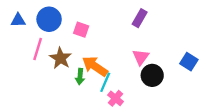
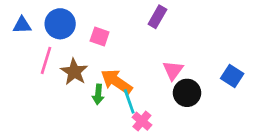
purple rectangle: (140, 18) -> (157, 17), moved
cyan line: (105, 82) -> (129, 101), turned -42

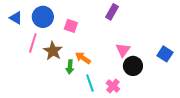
blue triangle: (22, 25) -> (16, 18), turned 32
orange arrow: (117, 82) -> (83, 58), size x0.7
cyan line: (129, 101) -> (90, 83), moved
pink cross: (142, 121) -> (113, 86), moved

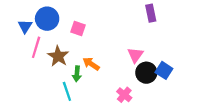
purple rectangle: (112, 12) -> (151, 13), moved, turned -42
blue triangle: (16, 18) -> (25, 26), moved, turned 32
blue square: (165, 54) -> (164, 70), moved
cyan line: (90, 83) -> (67, 91), moved

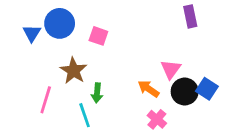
pink line: (36, 47) -> (46, 100), moved
orange arrow: (91, 64) -> (149, 89), moved

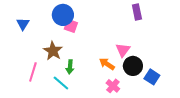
blue circle: (60, 23) -> (63, 15), moved
blue square: (207, 89) -> (152, 77), moved
cyan line: (85, 115) -> (61, 83), turned -30

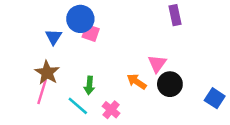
blue triangle: (23, 24) -> (54, 37), moved
brown star: (53, 51) -> (47, 73), moved
blue square: (152, 77) -> (215, 98), moved
pink cross: (113, 86) -> (111, 110), moved

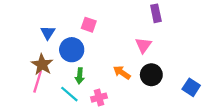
blue circle: (80, 19) -> (72, 50), moved
pink square: (91, 33) -> (89, 25), moved
pink triangle: (157, 64) -> (143, 45), moved
pink cross: (111, 110) -> (99, 98), turned 35

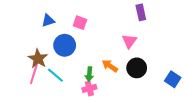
blue triangle: (48, 33) -> (48, 21), moved, turned 40
green arrow: (80, 76) -> (89, 74), moved
cyan line: (69, 94) -> (55, 75), moved

